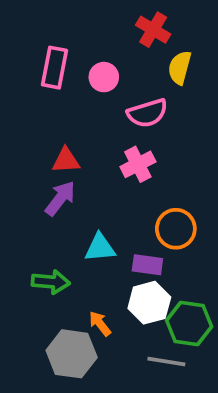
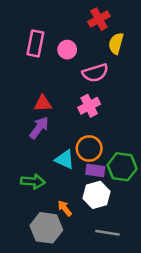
red cross: (153, 30) -> (99, 19), turned 30
orange circle: (176, 229) -> (89, 148), moved
cyan triangle: (100, 248) -> (65, 159), turned 30
green hexagon: (189, 324) -> (122, 167), moved

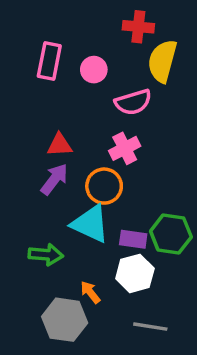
red cross: (99, 19) -> (138, 27), turned 35
yellow semicircle: (116, 43) -> (162, 61), size x1.4
orange circle: (89, 148) -> (104, 186), moved
cyan triangle: (65, 159) -> (90, 224), size x1.4

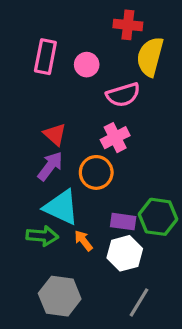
red triangle: (60, 145) -> (55, 134), turned 45
cyan triangle: (90, 224) -> (61, 207), moved
orange arrow: (90, 292) -> (83, 241), moved
gray line: (150, 327) -> (139, 302), turned -68

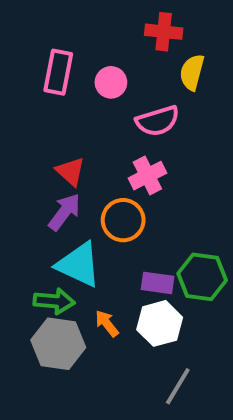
yellow semicircle: (150, 57) -> (192, 72), size x0.7
orange arrow: (83, 241) -> (107, 323), moved
gray hexagon: (60, 296) -> (58, 344), moved

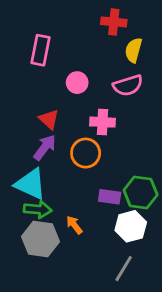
pink circle: (111, 82) -> (77, 83), moved
pink semicircle: (158, 121) -> (128, 85), moved
pink cross: (147, 176) -> (103, 122), turned 30
cyan triangle: (79, 265) -> (31, 184), moved
white hexagon: (160, 323) -> (131, 226), moved

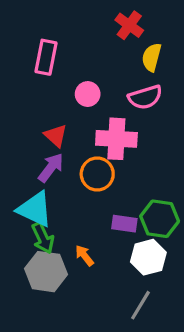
red cross: (114, 22) -> (129, 25), turned 30
pink cross: (103, 122) -> (116, 139), size x1.4
green arrow: (38, 209) -> (43, 238), turned 60

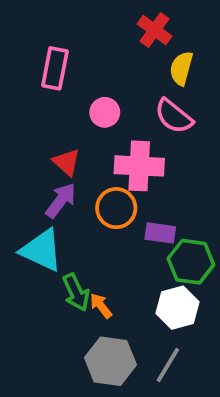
pink semicircle: (145, 97) -> (174, 116), turned 56
purple rectangle: (124, 224) -> (160, 233), moved
green arrow: (43, 238) -> (76, 292), moved
gray hexagon: (46, 272) -> (110, 361), moved

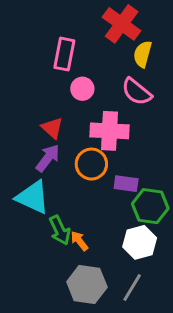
red cross: (155, 30) -> (122, 24), size x1.4
pink rectangle: (55, 68) -> (64, 54), moved

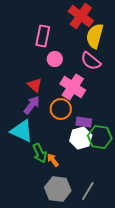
yellow semicircle: (143, 54) -> (95, 36), size x1.4
pink cross: (109, 131) -> (73, 87), turned 30
white hexagon: (140, 242) -> (81, 138), moved

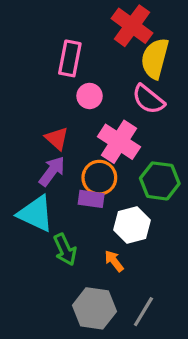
purple rectangle: (84, 122) -> (91, 199), moved
green hexagon: (100, 137) -> (160, 181), moved
orange arrow: (53, 160) -> (114, 261), moved

